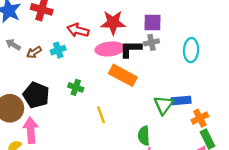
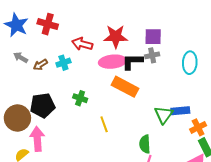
black pentagon: (36, 95) -> (43, 105), turned -30

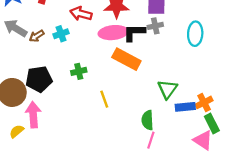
gray arrow: (21, 57) -> (16, 28), size x1.5
green cross: (80, 98) -> (79, 71), turned -32
blue rectangle: (180, 111) -> (185, 107), moved

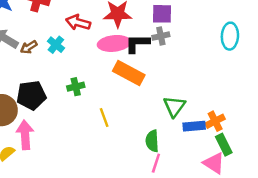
cyan cross: (61, 34) -> (56, 45), turned -32
cyan ellipse: (195, 34) -> (230, 36), moved

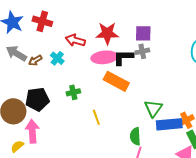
blue rectangle: (194, 126) -> (169, 124), size x1.4

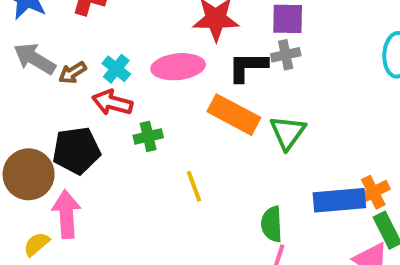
red arrow: (75, 40) -> (112, 103), moved
pink ellipse: (104, 57) -> (178, 67), moved
green triangle: (153, 108) -> (288, 132), moved

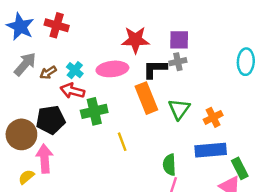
gray arrow: (35, 59) -> (25, 64), turned 100
orange rectangle: (234, 115) -> (146, 98), turned 40
green cross: (148, 136) -> (94, 111), size x1.5
orange cross: (373, 192) -> (213, 117), moved

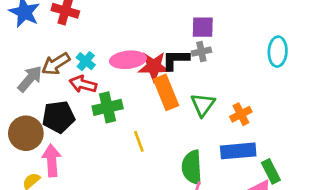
red star: (135, 40) -> (154, 67), moved
gray arrow: (25, 64) -> (30, 79), moved
brown arrow: (48, 73) -> (56, 64), size x1.5
green semicircle: (169, 165) -> (192, 167), size x1.4

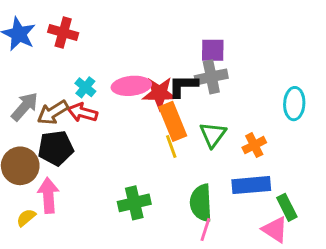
gray cross: (201, 52) -> (211, 77), size x1.5
cyan ellipse: (278, 52) -> (294, 104), moved
brown arrow: (56, 64) -> (53, 112), moved
green cross: (108, 107) -> (134, 203), moved
yellow line: (139, 141) -> (171, 147), moved

